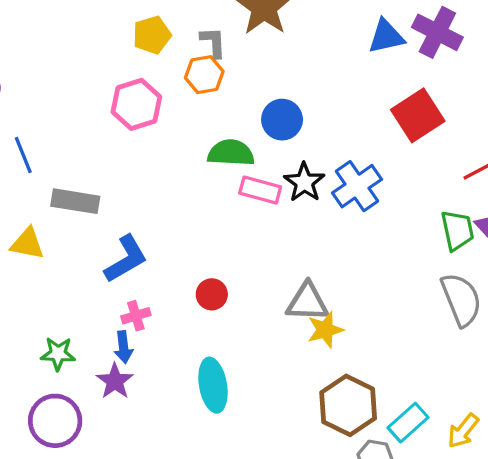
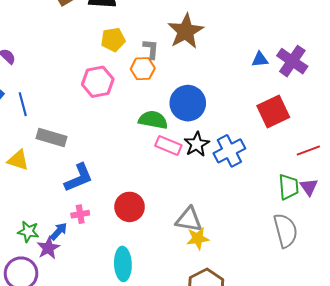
blue triangle: (386, 36) -> (260, 59), size x0.7
blue circle: (282, 120) -> (188, 103), size x1.4
red circle: (212, 294) -> (130, 207), size x1.5
blue arrow: (123, 347) -> (59, 231), moved, turned -138
purple star: (115, 381) -> (48, 248), moved

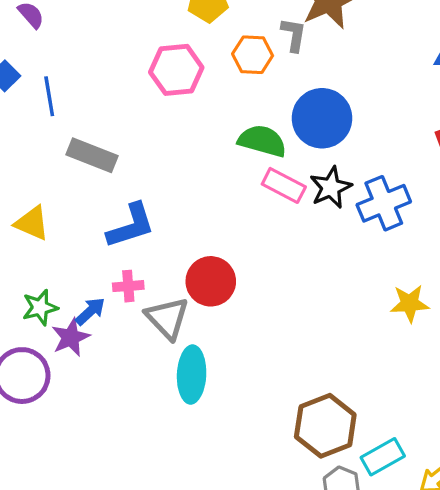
gray L-shape: (151, 49) -> (294, 35), moved
yellow triangle: (18, 160) -> (32, 223), moved
gray triangle: (189, 220) -> (167, 318), moved, turned 32
green star: (28, 232) -> (40, 307), turned -30
yellow star: (198, 238) -> (410, 303), moved

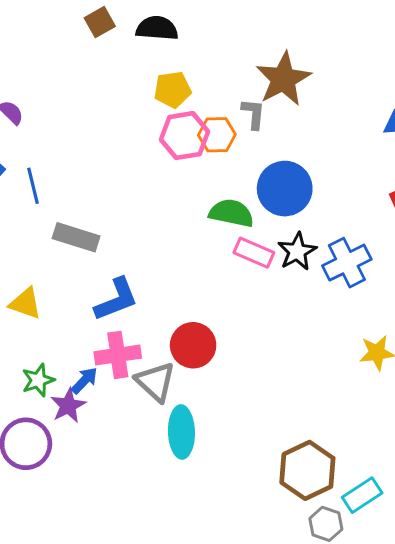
pink hexagon: (176, 70) -> (185, 136), moved
pink cross: (128, 286) -> (118, 355), size x1.6

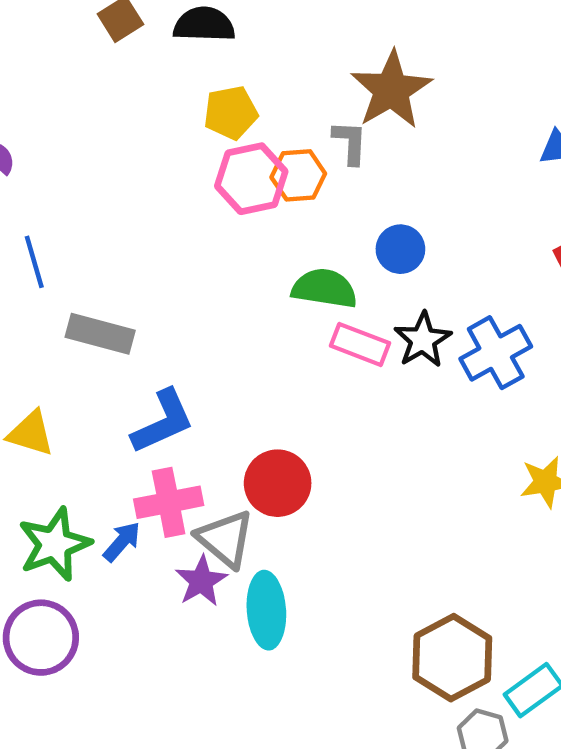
blue circle: (285, 189) -> (400, 249), size x0.6
green star: (38, 380) -> (54, 544), size x1.5
purple star: (68, 406) -> (201, 581), moved

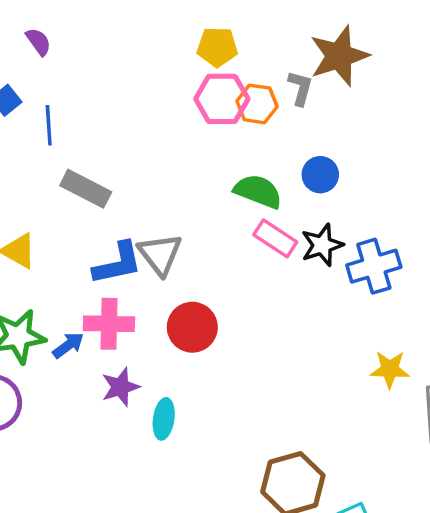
gray triangle: (225, 539) -> (160, 254), moved
cyan ellipse: (266, 610) -> (164, 419), size x0.7

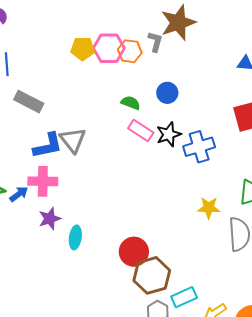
yellow pentagon: (217, 47) -> (83, 49), moved
green semicircle: (258, 191) -> (131, 103), size x0.7
red circle: (192, 327) -> (134, 252), moved

